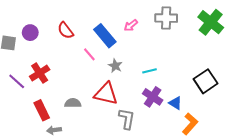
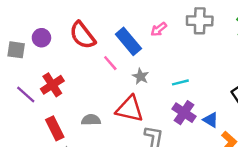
red semicircle: (65, 30) -> (83, 35), size x1.4

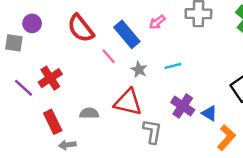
purple circle: (41, 38) -> (32, 23), moved
cyan line: (180, 82) -> (173, 66), moved

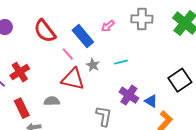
red triangle: (128, 102) -> (73, 79), moved

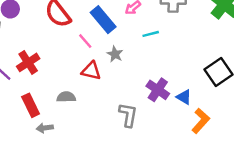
cyan line: (121, 62) -> (151, 34), moved
red triangle: (73, 79) -> (91, 71), size x0.7

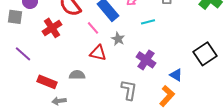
red cross: (28, 62) -> (52, 28), moved
purple cross: (158, 90) -> (146, 60), moved
red rectangle: (31, 105) -> (47, 82), turned -42
orange L-shape: (201, 121) -> (167, 96), moved

